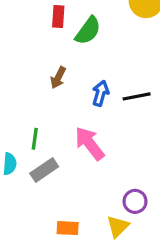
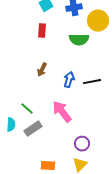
green semicircle: (88, 31) -> (79, 40), moved, turned 54
green line: (35, 139) -> (27, 109), turned -56
purple circle: (135, 201) -> (82, 144), moved

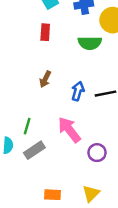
green line: (27, 109) -> (27, 126), turned 64
purple circle: (82, 144) -> (97, 153), moved

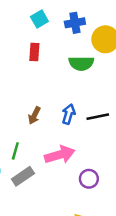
brown arrow: (45, 79) -> (34, 115), moved
pink arrow: (69, 130) -> (60, 155), turned 112

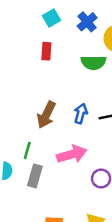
blue cross: (75, 23) -> (87, 22), turned -30
brown arrow: (34, 115) -> (46, 115), size x1.5
gray rectangle: (23, 176) -> (35, 176), turned -40

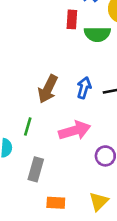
red rectangle: (46, 51) -> (72, 19), moved
gray rectangle: (35, 176) -> (36, 169), moved

